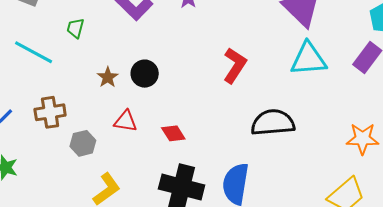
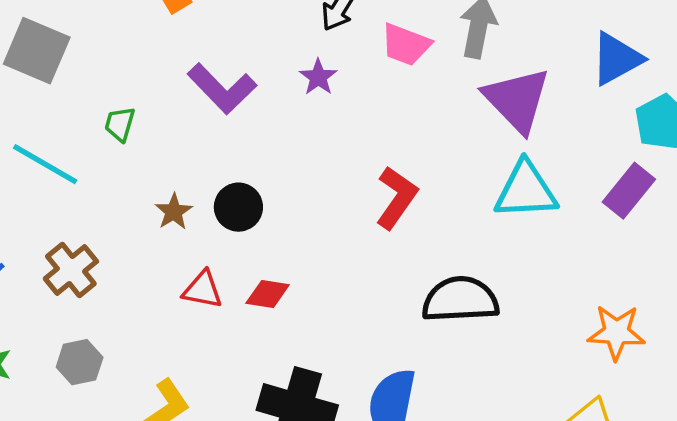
brown cross: (50, 112) -> (71, 270), turned -32
red diamond: (173, 133) -> (268, 294), moved, turned -50
gray hexagon: (83, 143) -> (80, 362), moved

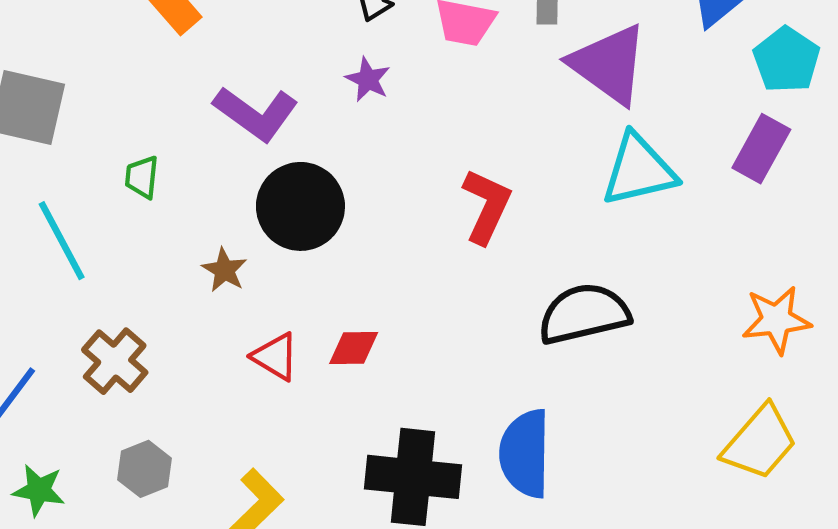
cyan line: (45, 164) -> (62, 241), turned 42
black circle: (238, 207) -> (300, 206), moved, size x1.5
red triangle: (203, 290) -> (275, 357), turned 30

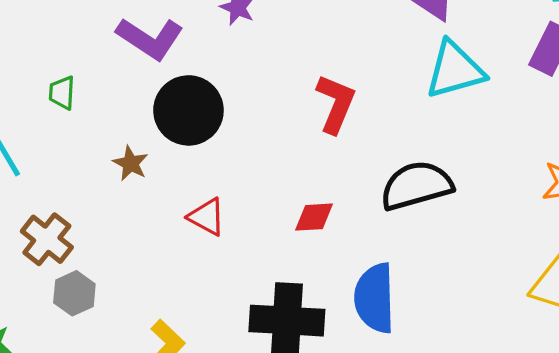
red diamond: (354, 348) -> (314, 217), moved
red triangle: (275, 357) -> (207, 217), moved
gray hexagon: (144, 469) -> (74, 293), moved

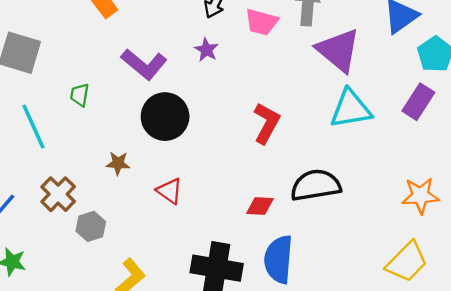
brown star: (131, 163) -> (118, 163), moved, turned -30
red diamond: (314, 217) -> (260, 206), moved
gray hexagon: (74, 293) -> (91, 226), moved

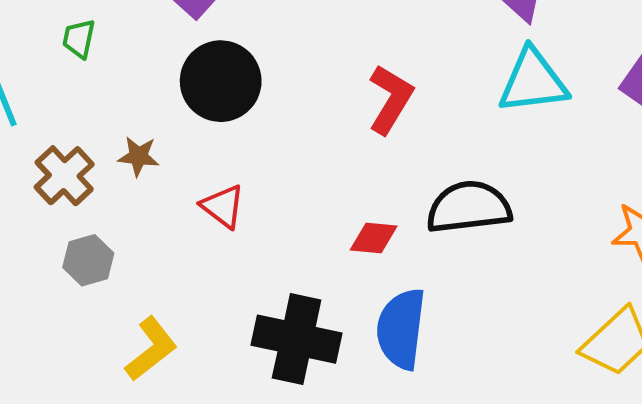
brown cross: (58, 194) -> (64, 176), moved

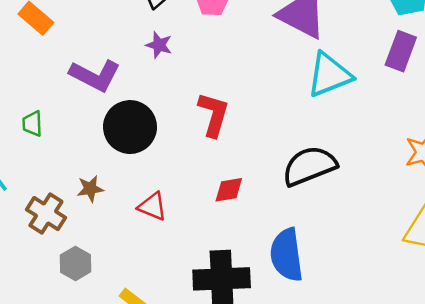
red L-shape: (390, 99) -> (214, 114), moved
red diamond: (374, 238) -> (229, 190), moved

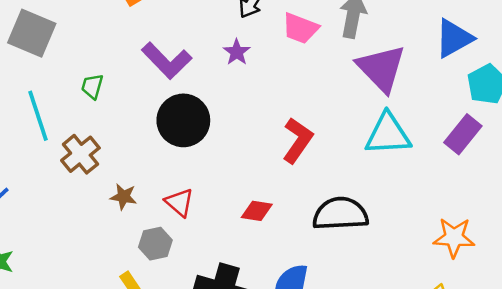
red L-shape: (214, 114) -> (298, 140), moved
brown star: (90, 189) -> (123, 197), moved
brown cross: (46, 214) -> (80, 154), moved
gray hexagon: (76, 263) -> (155, 244), moved

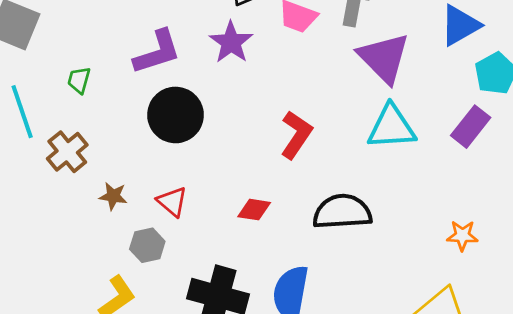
purple star: (237, 52) -> (231, 42), size x1.5
purple L-shape: (167, 61) -> (157, 52), turned -63
orange star: (454, 237) -> (462, 236), size x0.7

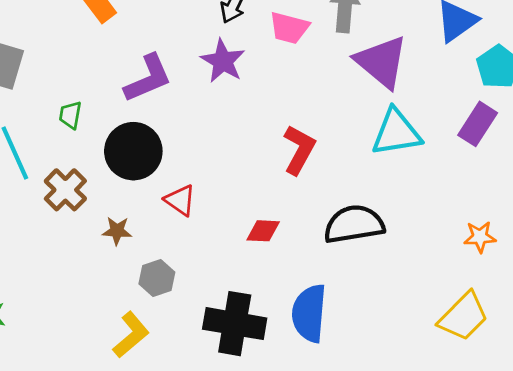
black circle: (176, 115) -> (133, 151), moved
red triangle: (172, 202) -> (180, 200), moved

